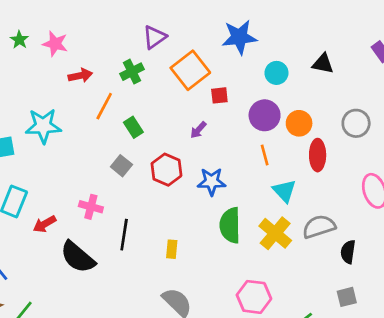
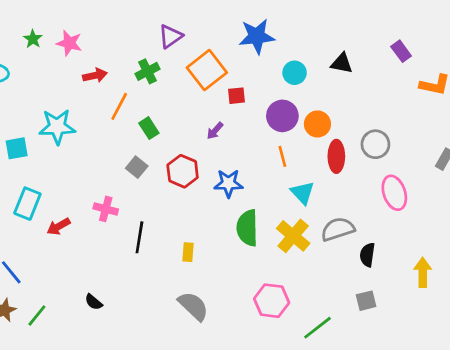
gray circle: (356, 123) -> (375, 144), moved
black semicircle: (78, 257) -> (94, 302), moved, size x0.5

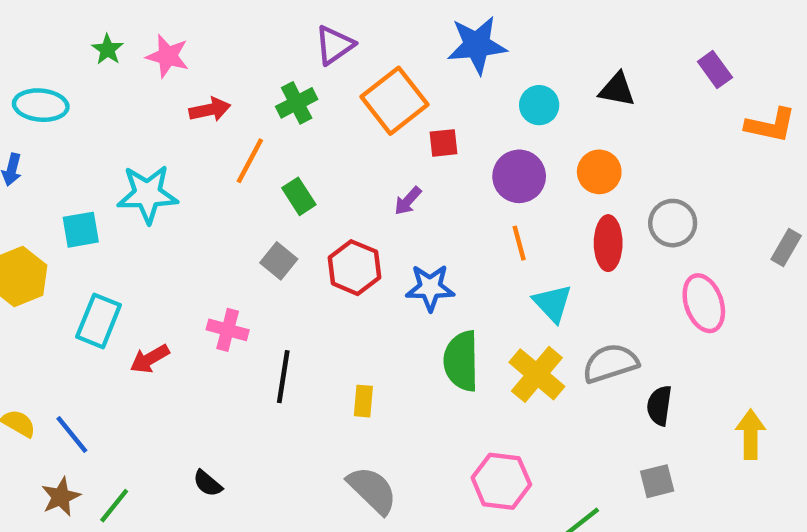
orange circle: (317, 124) -> (599, 172), moved

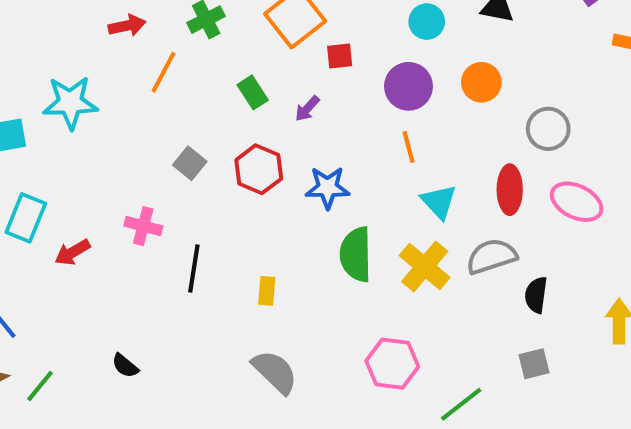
green rectangle: (299, 196) -> (253, 92), moved
red ellipse: (608, 243) -> (510, 190), moved
pink ellipse: (704, 303) -> (577, 202), turned -45

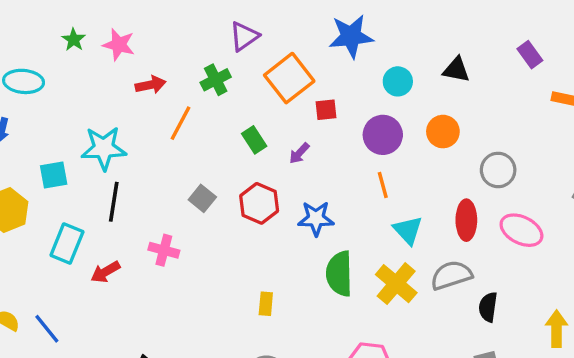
black line: (194, 269) -> (114, 202), moved

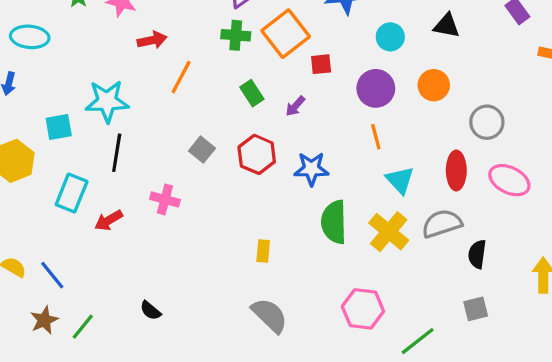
green cross: (216, 80) -> (236, 35), moved, turned 32

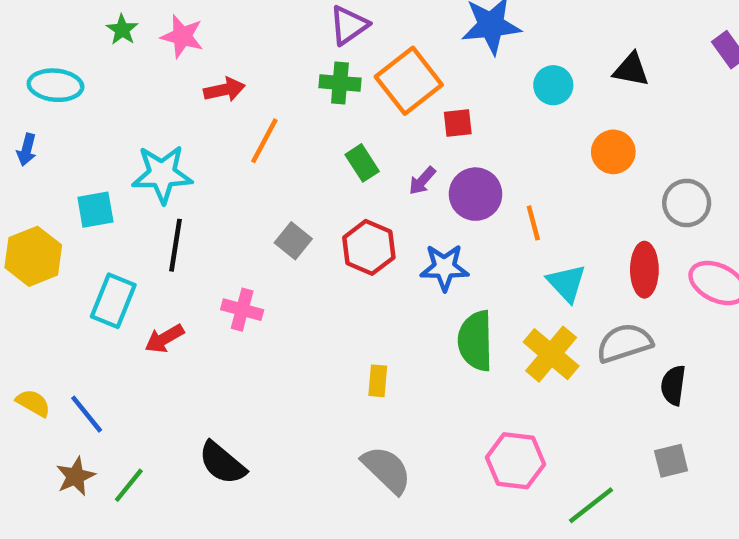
purple circle: (376, 88) -> (476, 194), moved
black semicircle: (150, 311) -> (222, 463), size x1.6

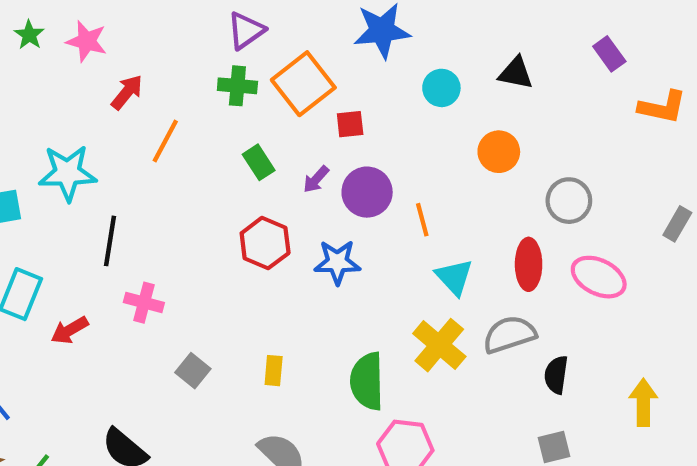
red arrow: (224, 90) -> (127, 92), turned -39
gray square: (293, 241) -> (193, 371), moved
black line: (175, 245) -> (110, 241), moved
green semicircle: (476, 341) -> (367, 381), moved

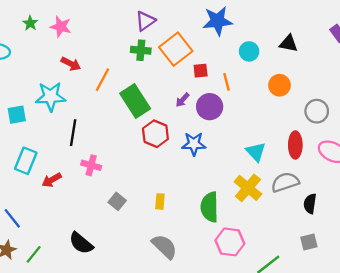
red arrow: (127, 92) -> (71, 64), moved, turned 78
green rectangle: (259, 162) -> (135, 101), moved, size x1.8
orange line: (422, 220) -> (226, 82), moved

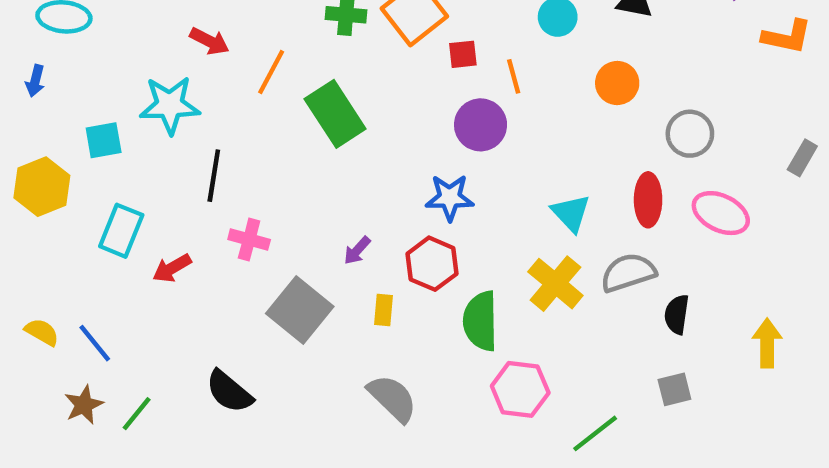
purple arrow: (183, 100) -> (357, 251), moved
red hexagon: (155, 134) -> (432, 264), moved
gray square: (117, 201) -> (300, 310), size x1.8

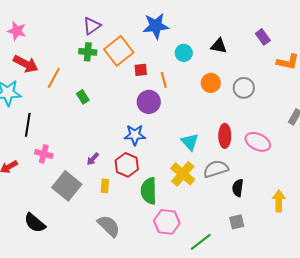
red arrow: (209, 41) -> (26, 64), size x1.4
green rectangle: (335, 114) -> (83, 97), size x0.5
gray circle: (690, 134) -> (244, 88), moved

